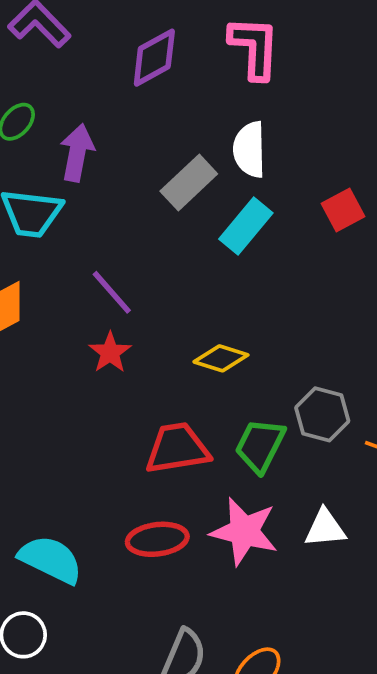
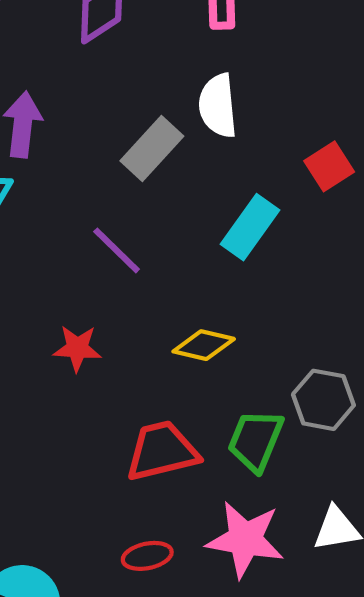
cyan rectangle: (246, 226) -> (250, 227), moved
purple line: (112, 292) -> (117, 250), moved
red star: (110, 352) -> (77, 348), turned -30
red ellipse: (157, 539) -> (147, 556), size x0.7

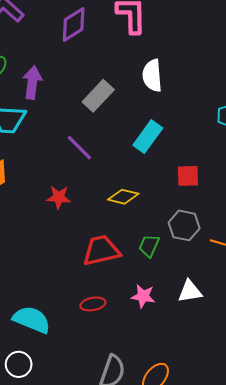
white semicircle: (218, 106) -> (152, 75), moved
red square: (329, 166) -> (188, 176), moved, turned 30
green trapezoid: (255, 440) -> (149, 246), size x0.7
pink star: (245, 539) -> (143, 296), size x0.6

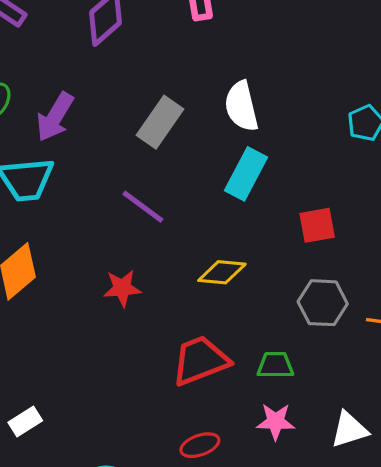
white semicircle: (152, 75) -> (241, 106), moved
purple arrow: (32, 83) -> (55, 117), turned -148
green trapezoid: (149, 246) -> (275, 365), moved, turned 75
white triangle: (190, 291) -> (349, 430), moved

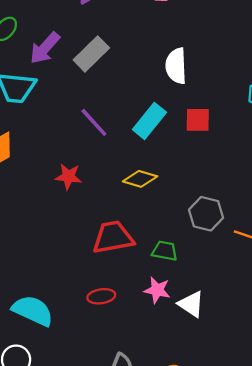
gray rectangle: (160, 122) -> (91, 54), moved
cyan rectangle: (246, 174) -> (149, 121), moved
red square: (317, 225) -> (198, 120), moved
white triangle: (349, 430) -> (191, 304), moved, turned 40

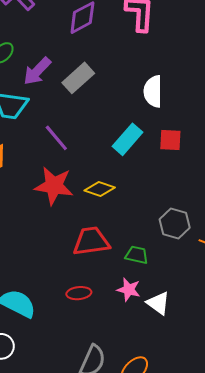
purple line: (94, 122) -> (56, 138), moved
red star: (68, 176) -> (54, 186), size x1.6
yellow diamond: (140, 179) -> (100, 189), moved

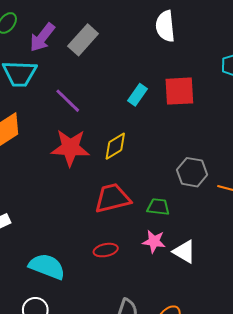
white semicircle: (153, 91) -> (165, 26), moved
cyan rectangle: (127, 139) -> (137, 95), size x0.7
red square: (170, 140) -> (179, 91), size x1.4
yellow diamond: (100, 189) -> (115, 146), turned -44

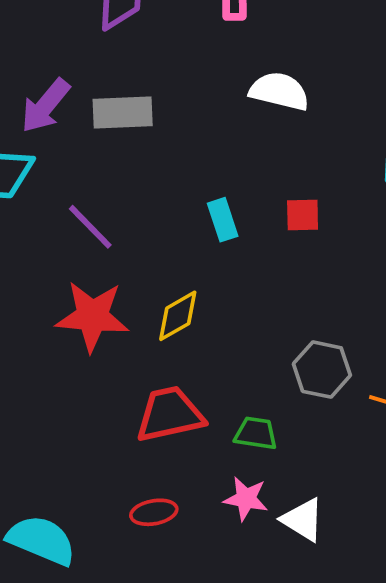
white semicircle: (165, 26) -> (279, 91), turned 108
gray rectangle: (83, 40) -> (123, 112), turned 44
red square: (179, 91) -> (303, 215), size x0.6
cyan rectangle: (137, 95) -> (223, 220), turned -55

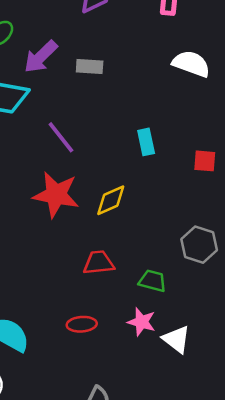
gray rectangle: (123, 112) -> (90, 66), size x0.7
red square: (303, 215) -> (205, 161), moved
red trapezoid: (170, 414) -> (99, 263), size x0.7

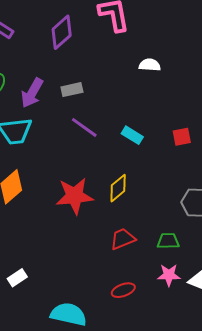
white semicircle: (191, 64) -> (150, 65), size x0.7
purple line: (61, 137) -> (84, 127), moved
cyan rectangle: (146, 142) -> (132, 135), turned -30

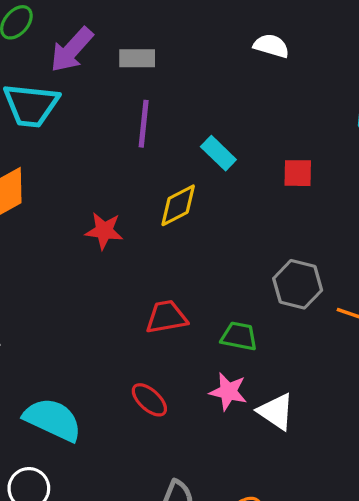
purple line: (84, 127) -> (144, 124), turned 48
yellow diamond: (118, 188) -> (178, 205), moved
red star: (75, 196) -> (104, 231), size x0.6
red ellipse: (123, 290) -> (149, 400), turned 50

